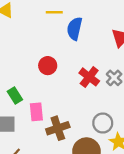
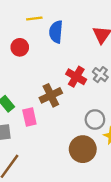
red circle: (48, 66) -> (20, 47), moved
brown cross: (58, 128) -> (51, 95), moved

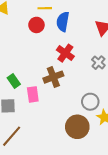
red circle: (20, 47) -> (36, 25), moved
red cross: (76, 77) -> (65, 53), moved

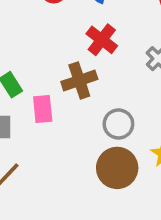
gray circle: (90, 102) -> (118, 124), moved

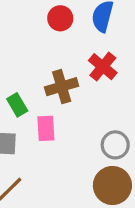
brown cross: (79, 80) -> (62, 87), moved

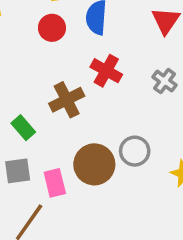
pink rectangle: (46, 128) -> (55, 183), moved
brown circle: (112, 186) -> (94, 164), moved

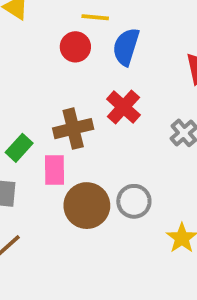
green rectangle: (23, 128) -> (19, 148), turned 70
pink rectangle: (55, 183) -> (54, 170), moved

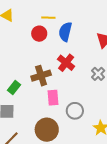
pink rectangle: (54, 170) -> (53, 98), moved
brown circle: (87, 206) -> (47, 130), moved

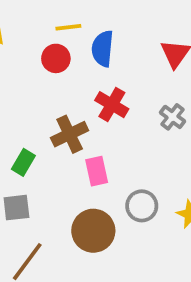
gray circle: (75, 111) -> (142, 206), moved

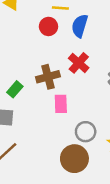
brown circle: (93, 231) -> (74, 159), moved

